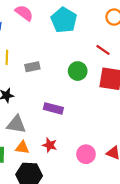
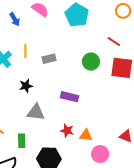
orange triangle: (22, 148) -> (86, 135), moved
pink circle: (86, 154) -> (100, 154), moved

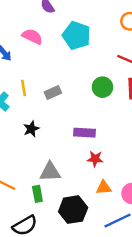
gray triangle: (36, 112) -> (50, 172), moved
red star: (67, 131) -> (95, 159), moved
orange triangle: (86, 135) -> (104, 188), moved

